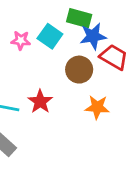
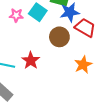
orange star: (97, 107) -> (83, 65), moved, turned -30

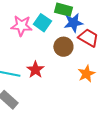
pink star: (16, 15) -> (21, 26), size x1.5

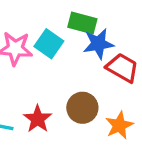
brown circle: (63, 47) -> (82, 108), moved

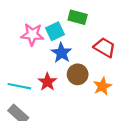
cyan square: (49, 44) -> (55, 31), turned 30
blue star: (98, 44) -> (61, 53), moved, turned -30

